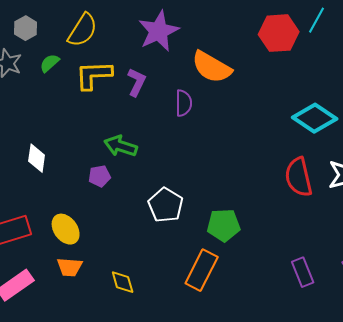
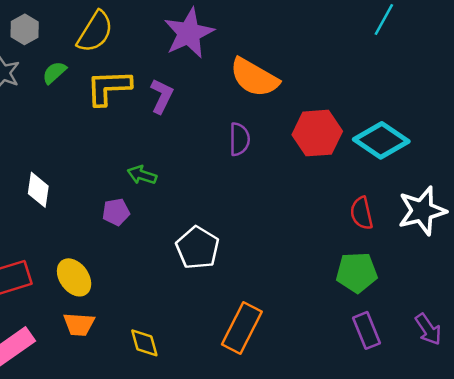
red hexagon: (279, 33) -> (317, 133), moved
purple semicircle: (184, 103) -> (239, 139), moved
green arrow: (121, 146) -> (142, 175), size x0.7
red semicircle: (299, 177) -> (362, 213), size x0.7
green pentagon: (224, 225) -> (357, 272), moved

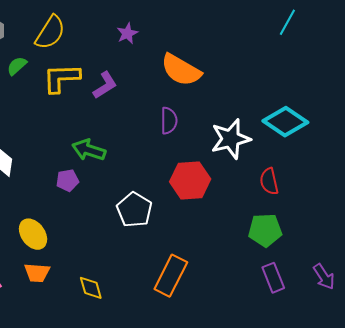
purple star: (189, 33) -> (127, 33), size x0.5
purple L-shape: (162, 96) -> (105, 85), turned 32
red hexagon: (317, 133) -> (190, 180), moved
green arrow: (142, 175) -> (89, 150), size x1.4
white star: (422, 211) -> (231, 139), moved

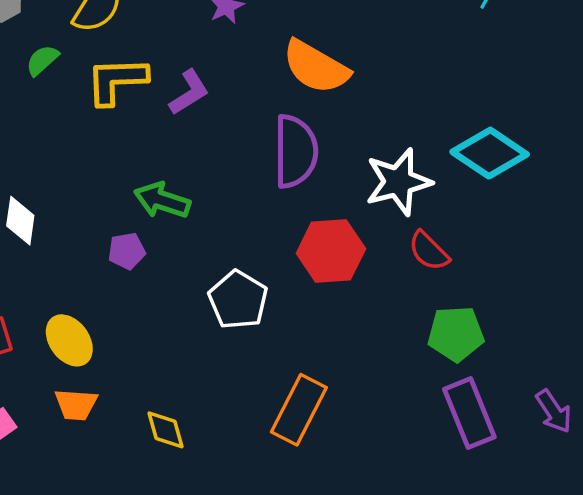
purple semicircle: (169, 121) -> (295, 151), size x1.6
red semicircle: (269, 181) -> (429, 251), moved, turned -32
purple rectangle: (273, 278) -> (469, 413), size x1.4

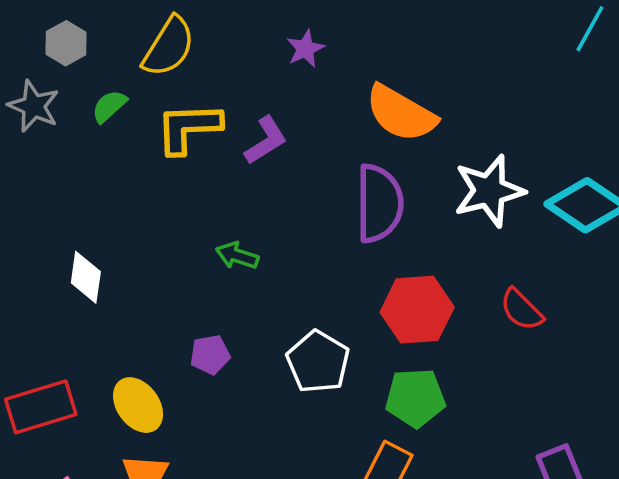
white star: (398, 182) -> (489, 191), moved
green arrow: (162, 200) -> (237, 256), size x0.7
purple pentagon: (127, 251) -> (210, 355), moved
green pentagon: (456, 334) -> (415, 398), moved

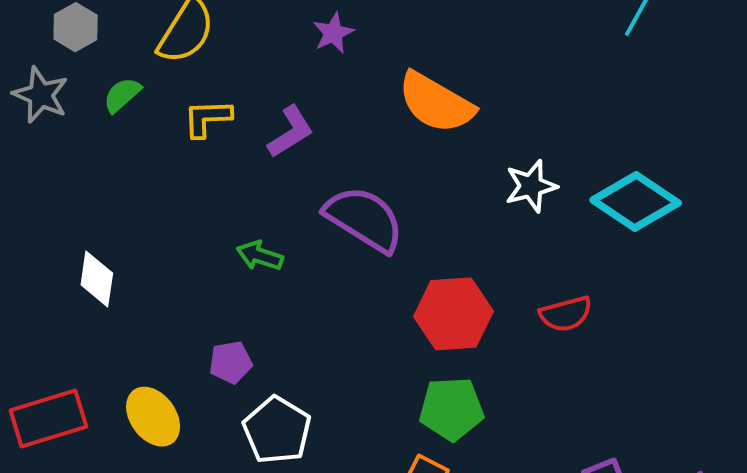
yellow L-shape: (188, 128) -> (207, 118), size x0.7
white star: (489, 191) -> (531, 186), size x0.7
purple semicircle: (379, 203) -> (364, 219), moved, turned -58
red semicircle: (522, 310) -> (566, 314), turned -60
white pentagon: (318, 362) -> (277, 430), moved

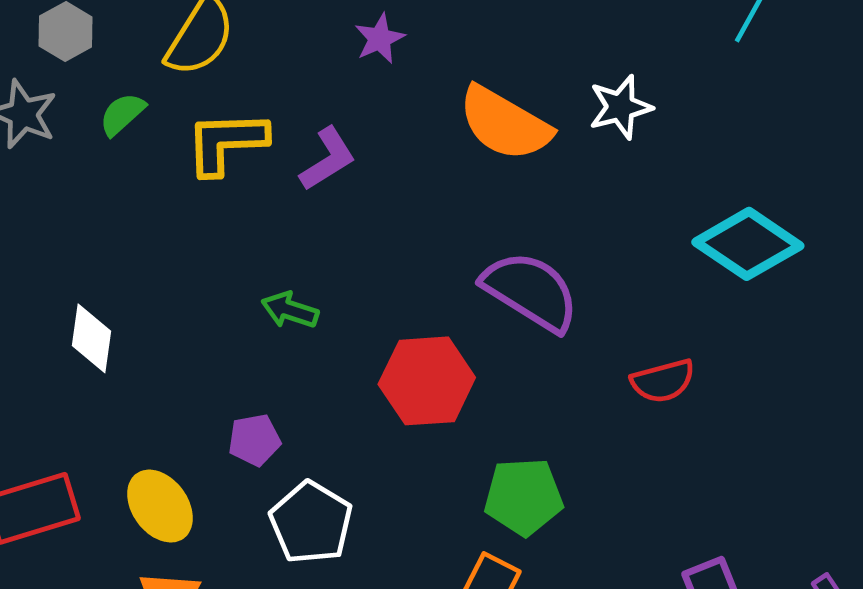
yellow L-shape: (207, 118) -> (226, 142), size x1.4
white star: (531, 186) -> (620, 107), moved
purple semicircle: (364, 219) -> (531, 291), moved
red hexagon: (453, 314) -> (427, 381), moved

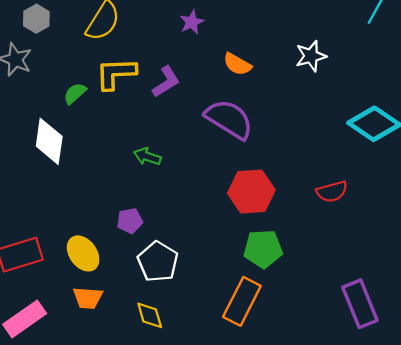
green semicircle: (122, 114) -> (75, 93), moved
orange semicircle: (505, 124) -> (237, 64), moved, size x0.6
purple semicircle: (531, 291) -> (229, 119), moved
white diamond: (92, 338) -> (49, 141), moved, size x1.4
red hexagon: (427, 381) -> (251, 192), moved

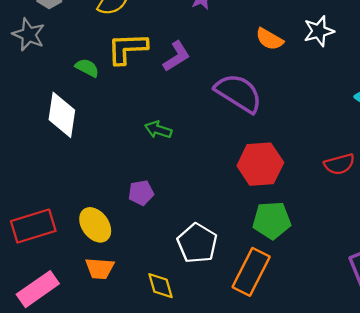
orange semicircle: (237, 64) -> (269, 39), moved
green semicircle: (75, 93) -> (87, 68), turned 70
white pentagon: (158, 262) -> (197, 243), moved

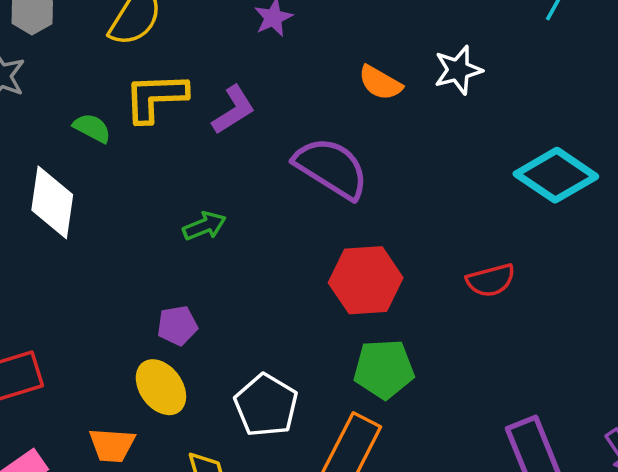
green arrow: (158, 130) -> (204, 226), turned 140
yellow ellipse: (95, 225) -> (161, 387), moved

